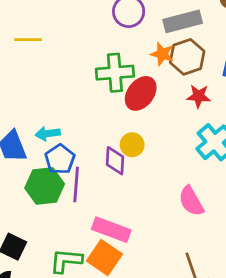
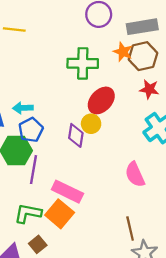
red ellipse: (141, 93) -> (101, 100), moved
purple line: (76, 185) -> (33, 170), moved

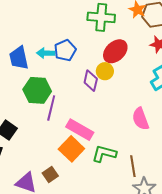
blue pentagon: (31, 130) -> (65, 50), moved
green L-shape: (28, 213) -> (104, 154), moved

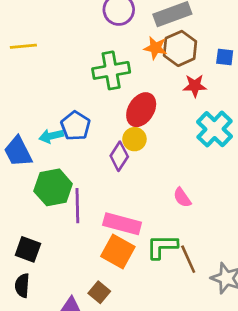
purple diamond: (91, 81) -> (119, 156), turned 35
pink semicircle: (141, 119) -> (182, 198), moved, size x0.7
brown line: (133, 166) -> (188, 259), moved

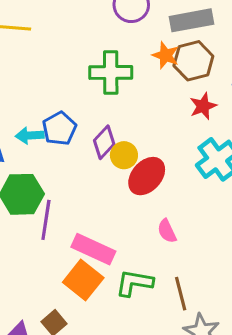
red star: (195, 86) -> (203, 106), turned -30
red ellipse: (141, 110) -> (147, 176), moved
purple diamond: (119, 156) -> (104, 142), moved
brown line: (188, 259) -> (181, 294), moved

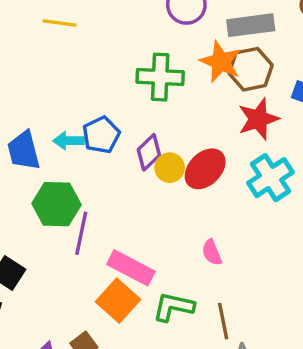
orange star: (166, 55) -> (221, 62), size x1.4
red star: (203, 106) -> (258, 119), size x1.4
red ellipse: (147, 176) -> (205, 169), moved

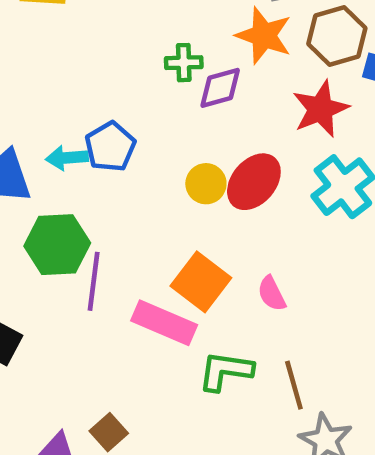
brown hexagon: (251, 69) -> (337, 36), moved
green cross: (160, 77) -> (184, 63), size x0.6
purple diamond: (149, 152) -> (220, 88), moved, turned 33
orange square: (118, 301) -> (201, 282), moved

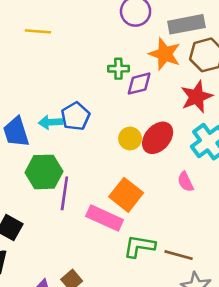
pink semicircle: (272, 294) -> (185, 182), moved
brown line: (294, 385) -> (179, 255), turned -60

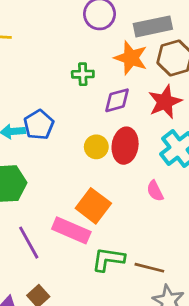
purple diamond: (139, 84) -> (117, 100), moved
red ellipse: (158, 138) -> (125, 146), turned -32
purple line: (64, 193) -> (29, 243), moved, turned -36

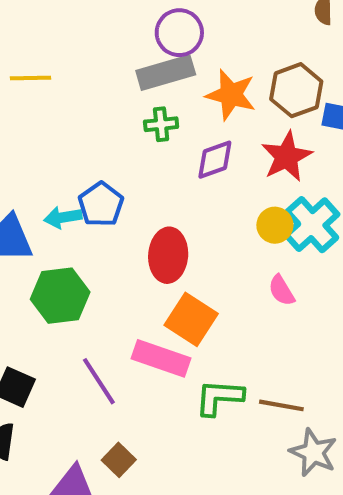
gray rectangle: (153, 26) -> (166, 73), moved
red ellipse: (125, 146) -> (168, 255), moved
yellow circle: (96, 147) -> (275, 225), moved

